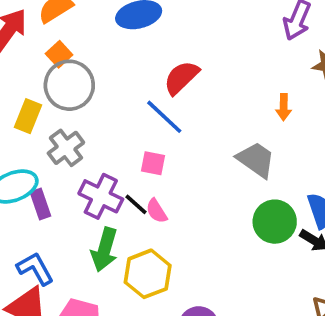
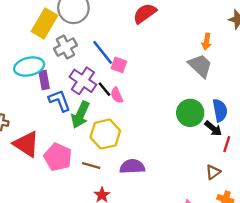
yellow rectangle: (28, 116) -> (45, 23), size x1.4
blue line: (164, 117) -> (103, 52), moved
gray trapezoid: (256, 160) -> (200, 66), moved
blue L-shape: (35, 269) -> (59, 101), moved

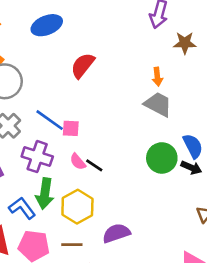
black line: (104, 89) -> (94, 165), moved
blue L-shape: (59, 101) -> (22, 208), moved

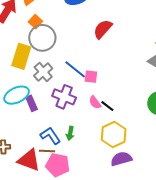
green arrow: (45, 194) -> (70, 133), moved, size x0.6
yellow hexagon: (77, 207) -> (114, 135), moved
brown line: (72, 245) -> (47, 151), moved

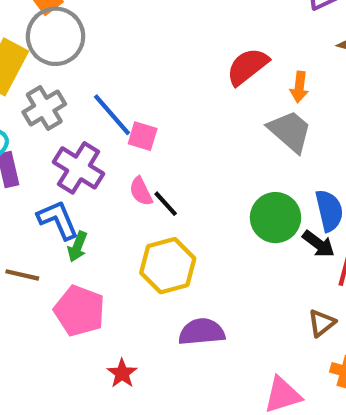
red semicircle: (103, 29) -> (247, 66), moved
blue L-shape: (50, 136) -> (58, 220), moved
purple semicircle: (121, 159) -> (202, 332), moved
pink pentagon: (58, 165) -> (79, 311), moved

